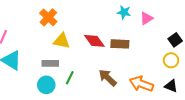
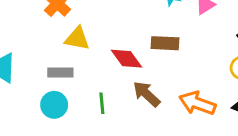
red diamond: (94, 41) -> (126, 59), moved
green line: (70, 78) -> (102, 103), moved, turned -32

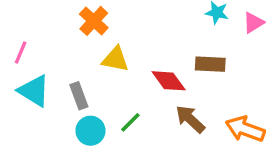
gray rectangle: (60, 72) -> (79, 96), moved, turned 70
green line: (102, 103) -> (130, 122), moved, turned 50

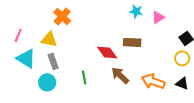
yellow triangle: (115, 59) -> (49, 39), moved
green line: (130, 122) -> (84, 77), turned -56
cyan circle: (90, 131) -> (47, 82), moved

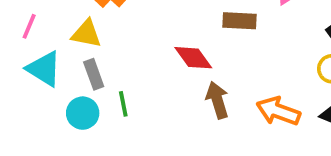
brown rectangle: (132, 42) -> (239, 21), moved
brown arrow: (120, 75) -> (217, 100), turned 30
green line: (84, 77) -> (123, 104), moved

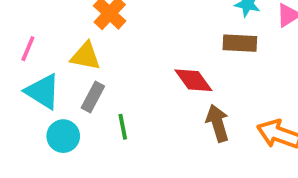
gray rectangle: (94, 74) -> (93, 97), turned 48
cyan circle: (83, 113) -> (63, 136), moved

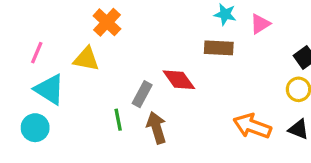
gray rectangle: (93, 97) -> (142, 94), moved
brown arrow: (218, 123) -> (156, 128), moved
cyan circle: (63, 136) -> (35, 128), moved

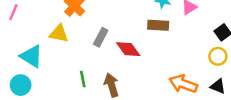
pink line: (37, 53) -> (13, 12), moved
gray rectangle: (142, 94) -> (101, 37), moved

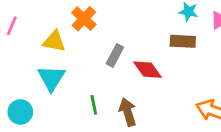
yellow triangle: (59, 34) -> (54, 41), moved
cyan triangle: (31, 56) -> (51, 78), moved, turned 30

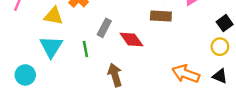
green line: (94, 105) -> (85, 49), moved

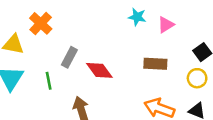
brown rectangle: (161, 16) -> (155, 64), moved

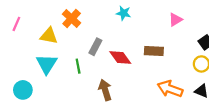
cyan star: (137, 17) -> (124, 13), moved
brown rectangle: (155, 64) -> (154, 51), moved

